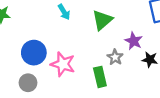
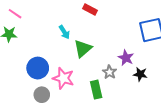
green triangle: (102, 20) -> (83, 49), moved
gray circle: (28, 83) -> (42, 95), moved

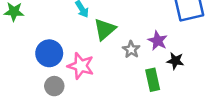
gray star: (109, 72) -> (131, 49), moved
green rectangle: (96, 90) -> (153, 80), moved

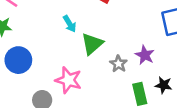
blue circle: (49, 53) -> (18, 60), moved
black star: (175, 61) -> (164, 85), moved

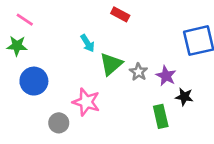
gray star: (118, 64) -> (138, 72), moved
black star: (164, 85) -> (184, 97), moved

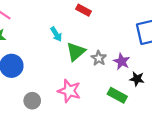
pink star: (86, 102) -> (69, 91), moved
green rectangle: (161, 116) -> (117, 95), turned -48

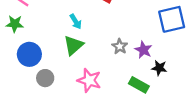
green triangle: (76, 52) -> (73, 45), moved
gray circle: (32, 101) -> (45, 78), moved

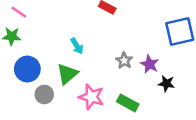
cyan arrow: (76, 22) -> (77, 46), moved
green triangle: (73, 45) -> (67, 74), moved
green rectangle: (139, 85) -> (128, 103), moved

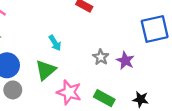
black star: (166, 84) -> (141, 99), moved
gray circle: (44, 94) -> (13, 90), moved

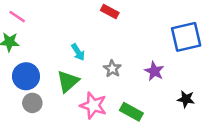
gray star: (101, 57) -> (112, 69), moved
black star: (141, 99) -> (186, 99), moved

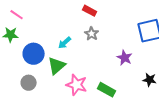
cyan arrow: (78, 52) -> (65, 43), turned 80
gray star: (112, 69) -> (92, 34), moved
blue circle: (26, 76) -> (34, 54), moved

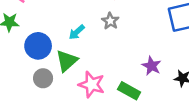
purple star: (125, 58) -> (151, 66), moved
gray circle: (29, 83) -> (43, 78), moved

